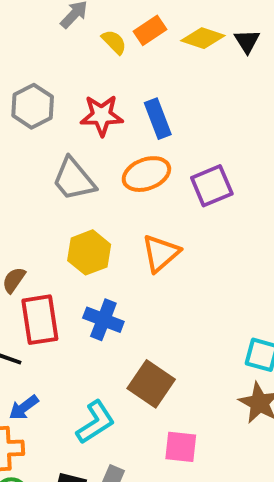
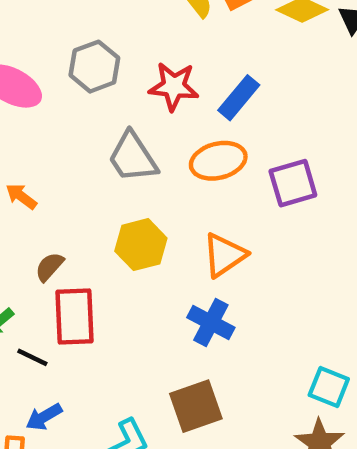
blue rectangle: (158, 119) -> (239, 98), turned 54
blue cross: (103, 320) -> (211, 323), moved
brown square: (151, 384) -> (196, 406), turned 30

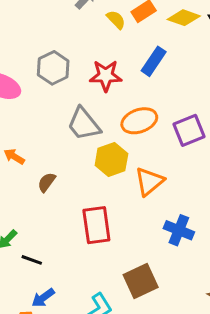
blue rectangle: (239, 98) -> (154, 61), moved
yellow hexagon: (141, 245) -> (111, 159), moved
brown semicircle: (49, 267) -> (47, 182), moved
red rectangle: (75, 316) -> (96, 225), moved
blue cross: (211, 323) -> (179, 230), moved

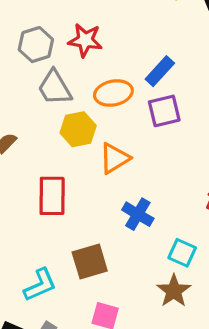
blue rectangle: (154, 61) -> (160, 71), moved
gray hexagon: (53, 68) -> (36, 45), moved

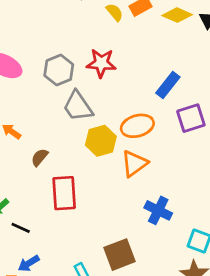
orange ellipse: (113, 93) -> (137, 126), moved
purple square: (164, 111) -> (191, 118), moved
red rectangle: (52, 196) -> (64, 193), moved

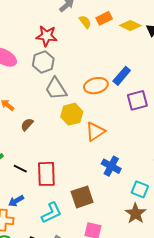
red star: (101, 63) -> (47, 36), moved
orange ellipse: (137, 126) -> (96, 86), moved
red rectangle: (64, 193) -> (46, 174), moved
black line: (21, 228) -> (20, 169), moved

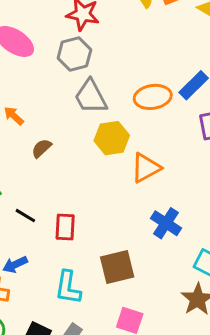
red rectangle: (46, 174) -> (65, 227), size x0.7
cyan L-shape: (51, 213) -> (68, 288), turned 120

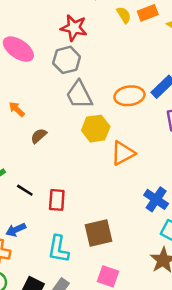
blue cross: (166, 223) -> (156, 199), moved

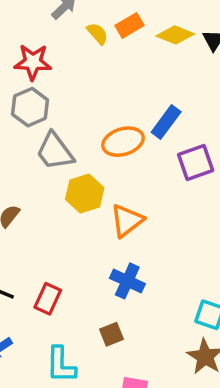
blue cross: (156, 199) -> (127, 281), moved
red rectangle: (57, 200) -> (48, 299), turned 30
brown square: (98, 233) -> (112, 334), size x0.6

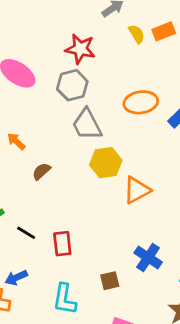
orange ellipse: (123, 142) -> (141, 102), moved
blue cross: (127, 281) -> (148, 258), moved
red rectangle: (48, 299) -> (62, 244), turned -40

